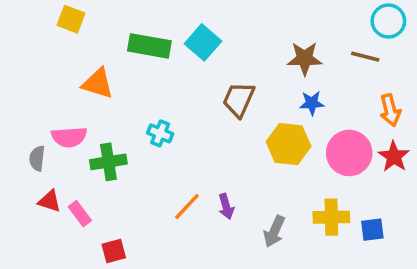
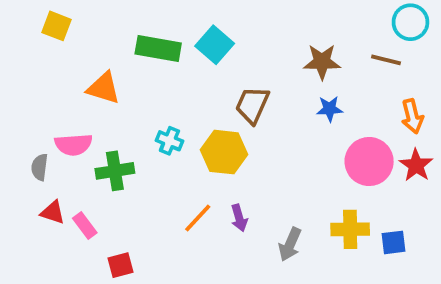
yellow square: (71, 19) -> (56, 26), moved
yellow hexagon: (289, 144) -> (224, 152), moved

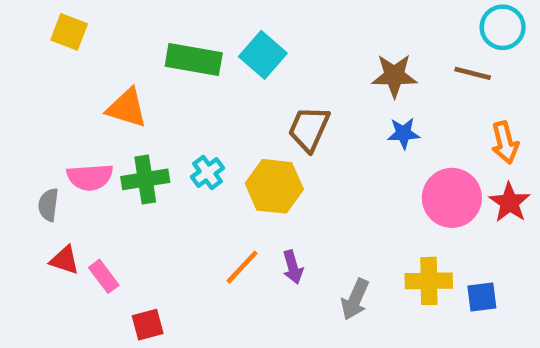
cyan cross: (169, 141) -> (207, 173), turned 32
green cross: (115, 171) -> (145, 179), moved

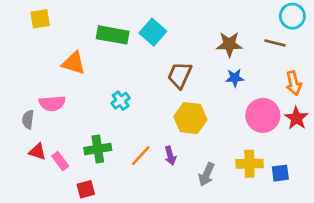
yellow square: (69, 32) -> (40, 19), turned -30
green cross: (145, 179) -> (98, 149), moved
yellow hexagon: (274, 186) -> (190, 118), moved

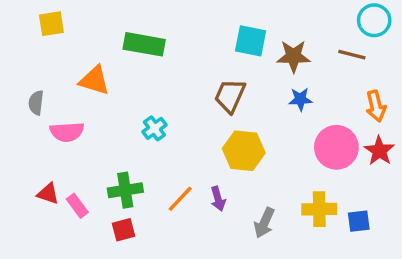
cyan square: (153, 32) -> (251, 41), moved, turned -30
gray semicircle: (28, 119) -> (36, 103), moved
red square: (86, 189) -> (124, 230), moved

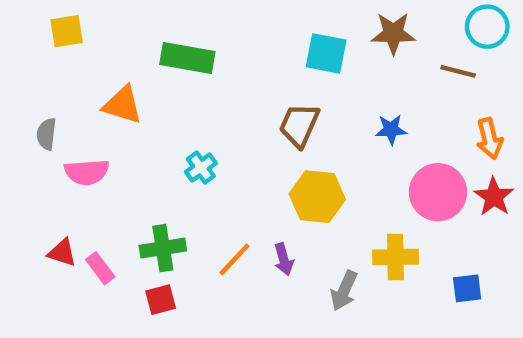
brown star: (293, 56) -> (393, 33), moved
yellow cross: (319, 209) -> (395, 257), moved

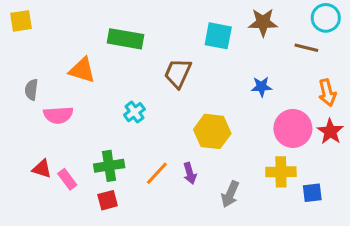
yellow square: (67, 31) -> (21, 21), moved
brown trapezoid: (299, 125) -> (178, 73), moved
yellow cross: (395, 257) -> (281, 172), moved

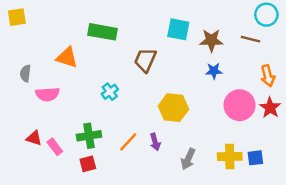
brown star: (263, 22) -> (211, 40), moved
yellow cross: (281, 172) -> (230, 157), moved

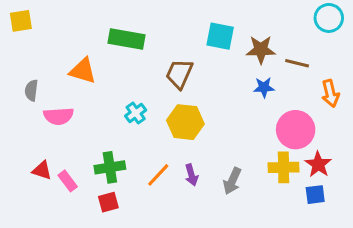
brown line: (251, 39) -> (297, 63), moved
yellow hexagon: (173, 108) -> (185, 122), moved
red star: (270, 108) -> (318, 164), moved
yellow cross: (230, 157) -> (284, 167), moved
gray arrow: (188, 159) -> (232, 181), moved

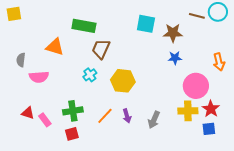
brown line: (297, 63) -> (197, 16), moved
brown trapezoid: (179, 74) -> (101, 49), moved

